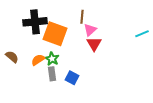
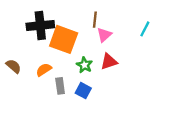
cyan line: (142, 34) -> (145, 29), moved, turned -40
red triangle: (94, 44) -> (109, 62), moved, turned 42
green star: (52, 59) -> (84, 65), moved

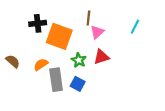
black cross: (40, 25) -> (38, 23), size x0.7
gray rectangle: (60, 86) -> (56, 80), size x1.5

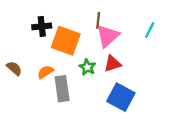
pink triangle: (97, 32) -> (108, 36), size x1.5
blue square: (78, 84) -> (121, 97), moved, size x1.6

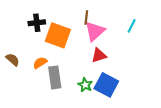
green star: (87, 67) -> (85, 85), moved

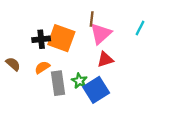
black cross: (37, 23) -> (41, 39), moved
green star: (85, 85) -> (79, 81), moved
blue square: (106, 85) -> (96, 90), moved, turned 30

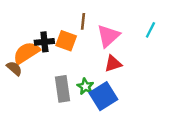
brown line: (92, 19) -> (83, 21), moved
orange square: (61, 38) -> (66, 41), size x0.7
orange semicircle: (42, 67) -> (26, 53), moved, size x1.6

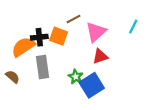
brown line: (83, 21) -> (73, 19), turned 56
brown semicircle: (14, 68) -> (13, 77), moved
gray rectangle: (62, 89) -> (43, 67), moved

